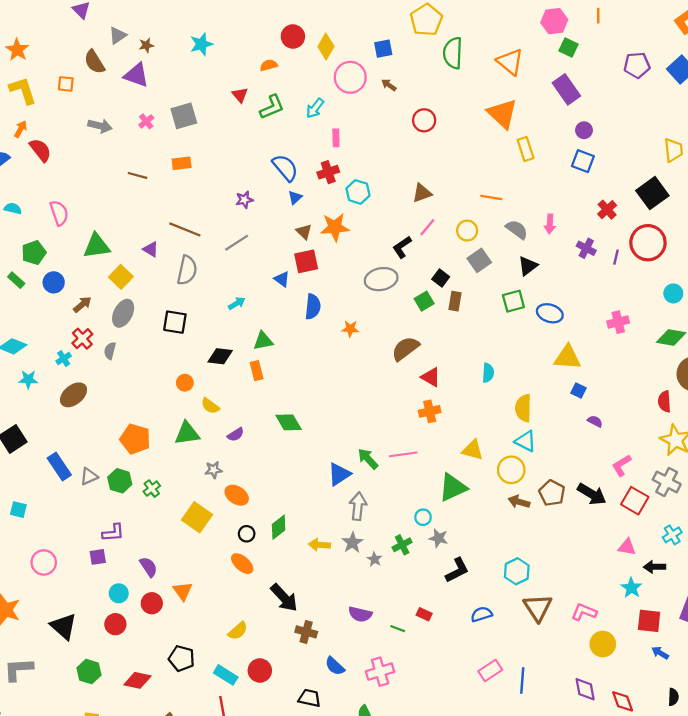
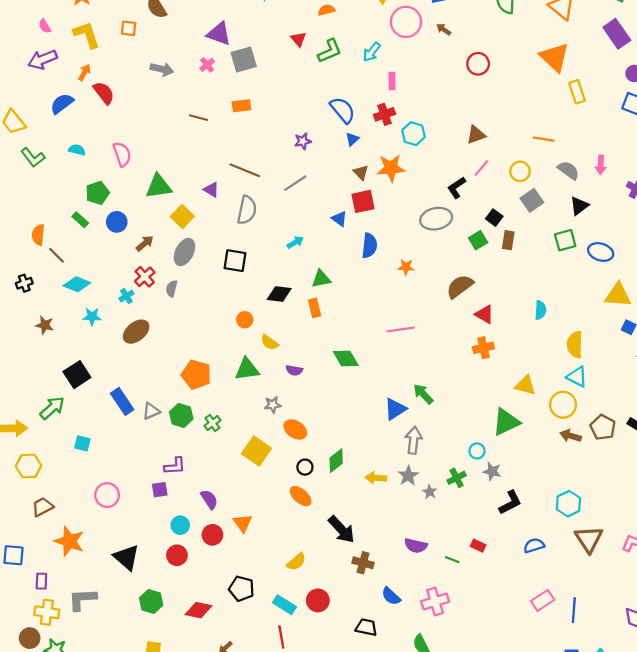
purple triangle: (136, 75) -> (219, 34), moved
purple semicircle: (236, 435) -> (294, 370), turned 42
pink line: (403, 454) -> (401, 329), moved

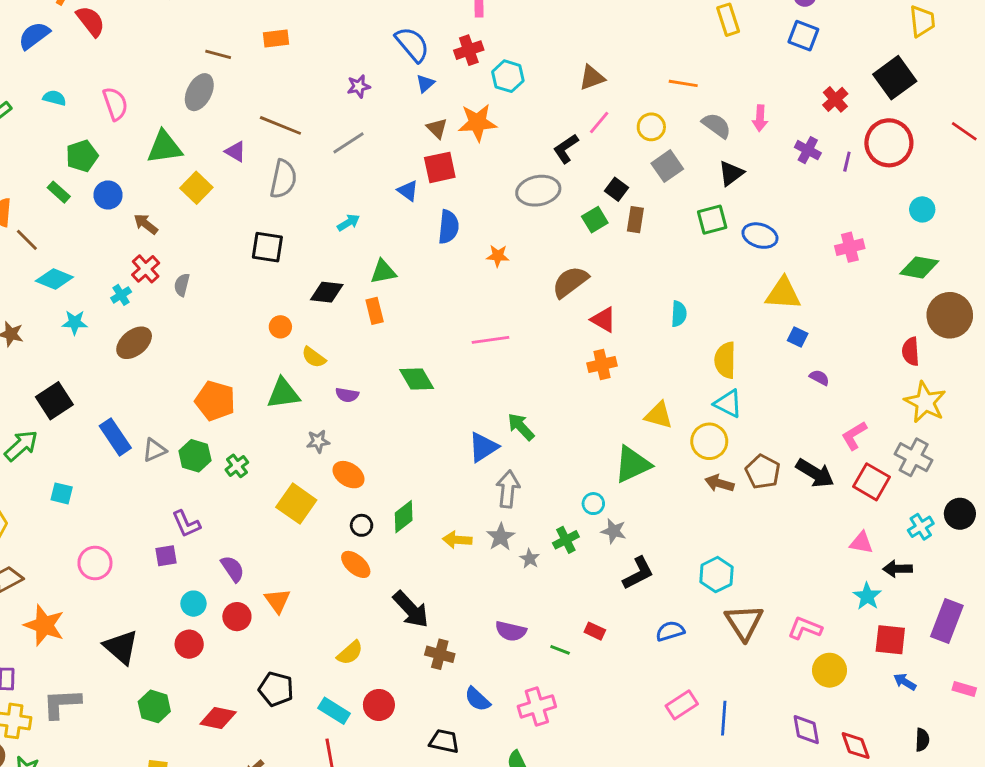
brown arrow: (145, 243) -> (146, 224), turned -102
gray ellipse: (184, 252) -> (199, 92), moved
purple L-shape: (175, 466) -> (186, 524), turned 70

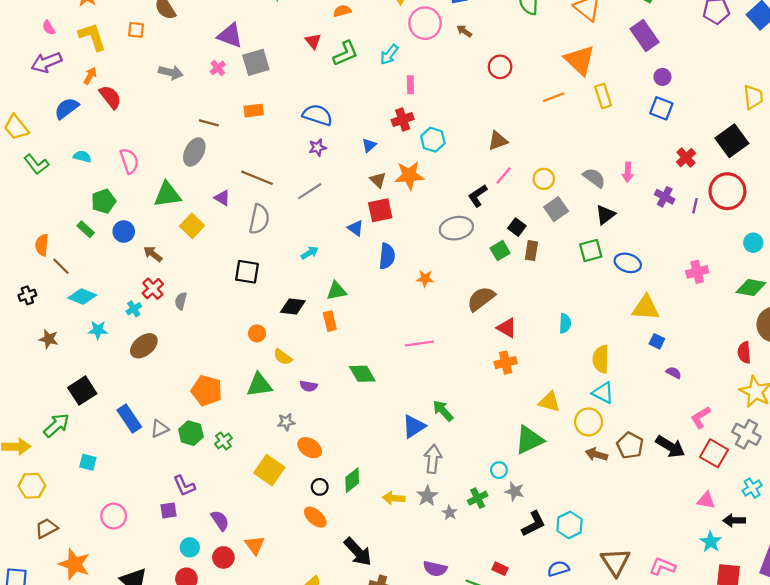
blue semicircle: (412, 44) -> (317, 115), moved, turned -32
orange line: (683, 83) -> (554, 97), moved, turned -30
cyan hexagon: (716, 575) -> (570, 525), moved

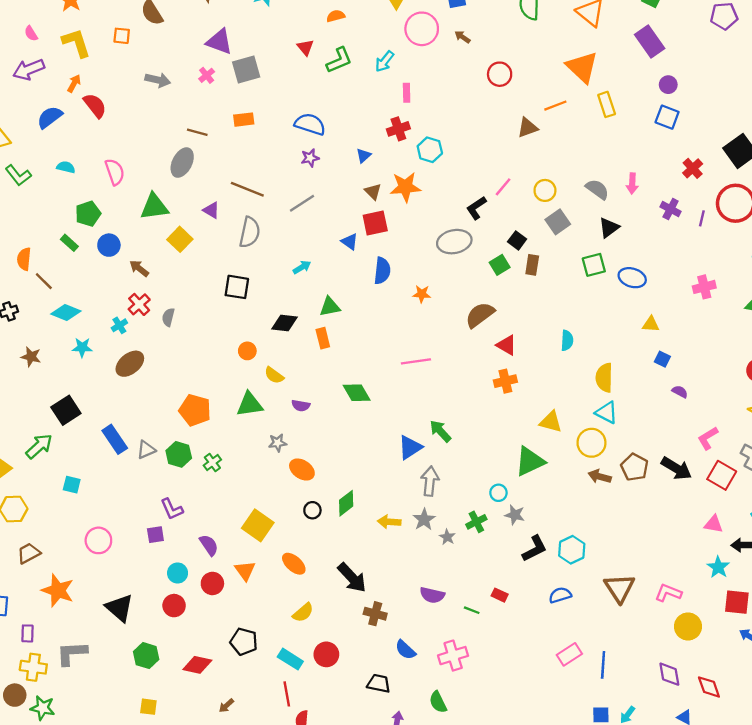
brown triangle: (498, 141) -> (528, 128), moved
yellow triangle: (646, 308) -> (651, 324), size x0.6
yellow square: (269, 470) -> (258, 525), moved
orange ellipse: (315, 517) -> (294, 564), moved

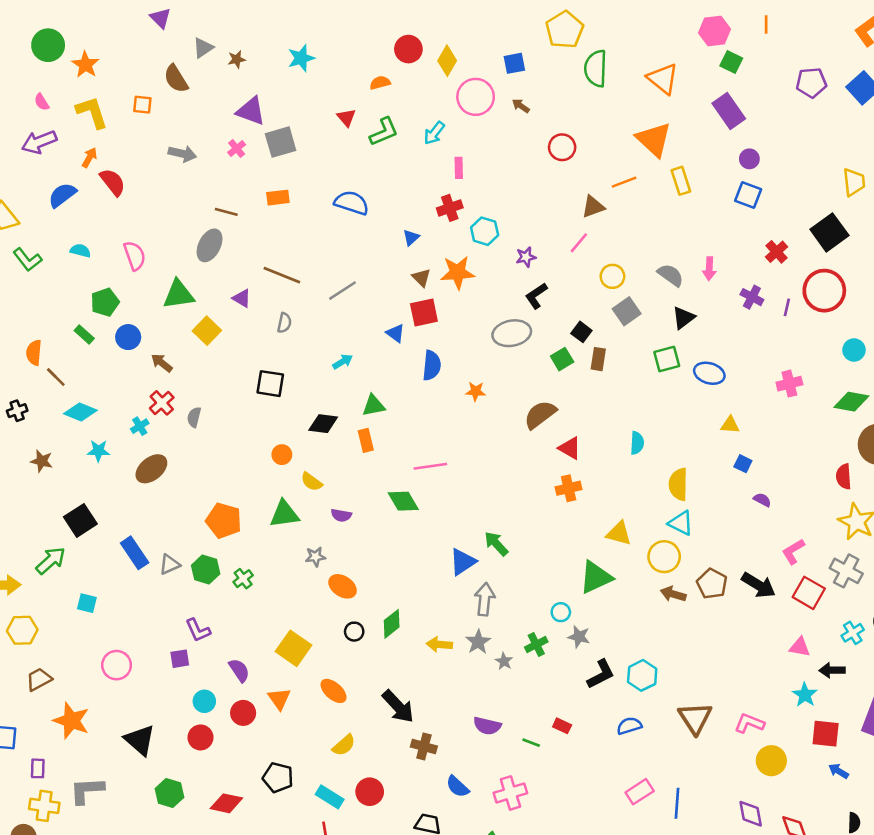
purple star: (310, 158) -> (526, 257), moved
pink line: (503, 187) -> (579, 243), moved
gray semicircle: (250, 232) -> (284, 323), size x0.6
pink line: (416, 361) -> (430, 466), moved

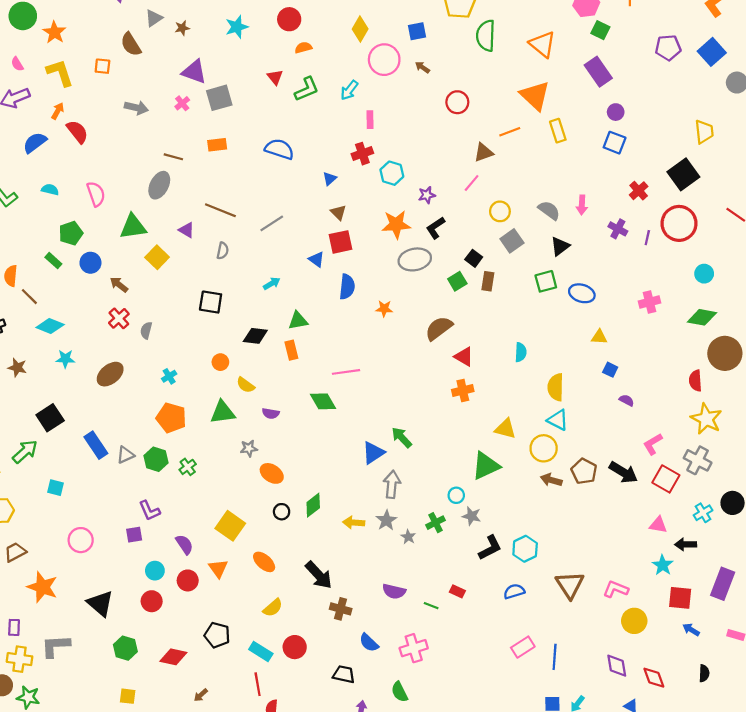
red circle: (408, 49) -> (289, 19), moved
orange star: (457, 273) -> (396, 225), moved
cyan cross: (140, 426) -> (169, 376), moved

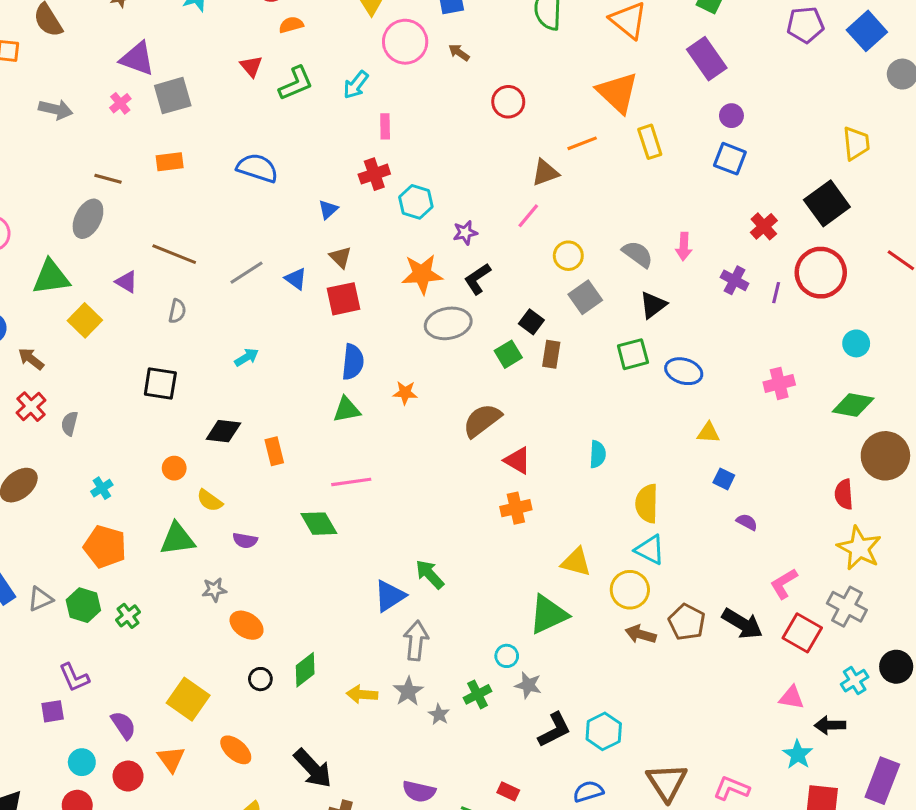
blue triangle: (316, 259) -> (296, 279), moved
green triangle: (298, 321) -> (347, 410), moved

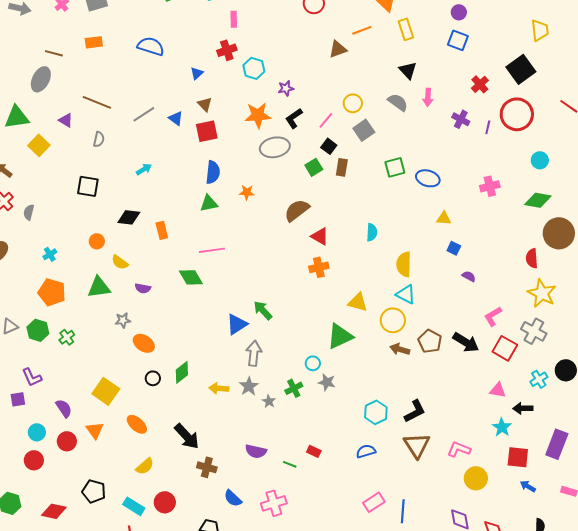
pink line: (528, 216) -> (326, 120), moved
black triangle: (653, 305) -> (408, 70), moved, turned -36
black L-shape: (554, 730) -> (415, 411), moved

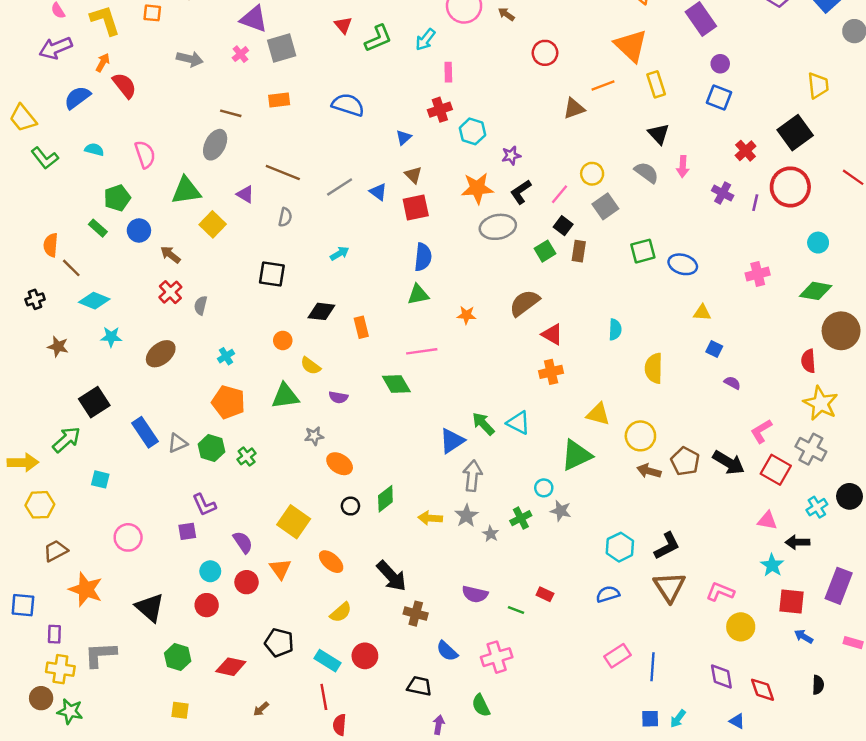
orange star: (247, 192) -> (466, 315), moved
cyan triangle: (406, 294) -> (518, 423), moved

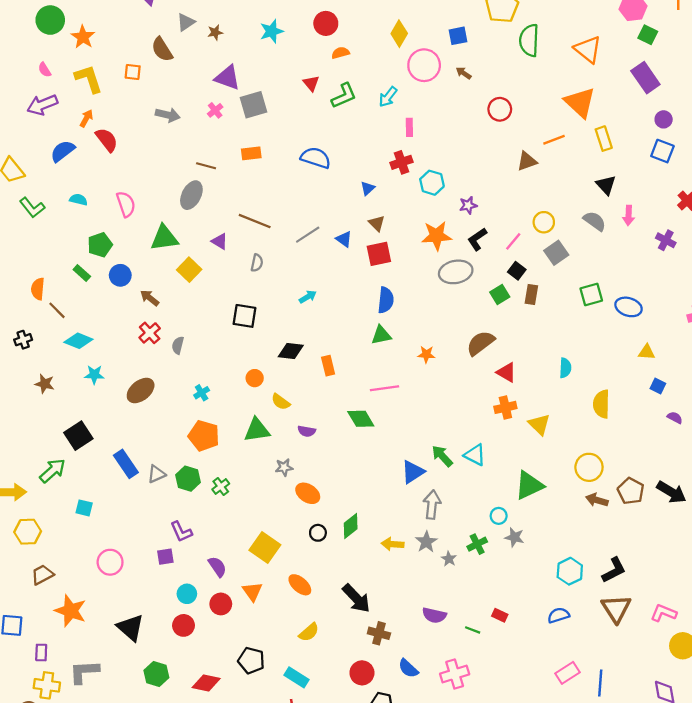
yellow triangle: (598, 414) -> (539, 424), moved, turned 30
red circle: (365, 656) -> (362, 673), moved

